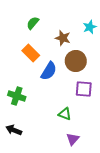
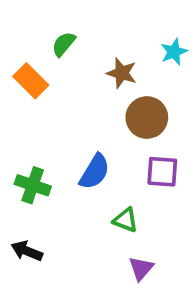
orange rectangle: (31, 53) -> (31, 81), moved
blue semicircle: (49, 71) -> (95, 172), moved

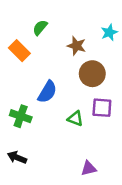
blue semicircle: (95, 172) -> (47, 92), moved
green triangle: (126, 220) -> (75, 119), moved
purple triangle: (141, 268) -> (89, 168), turned 35

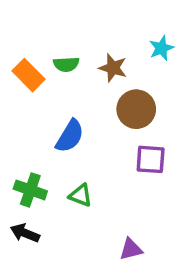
green semicircle: (40, 28) -> (66, 64), moved, turned -133
green cross: (21, 116) -> (30, 190), moved
green triangle: (75, 119) -> (81, 195), moved

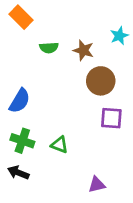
orange rectangle: (29, 75) -> (21, 17), moved
blue semicircle: (70, 136) -> (20, 101), moved

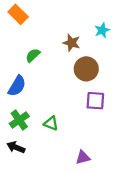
green semicircle: (49, 48) -> (33, 55), moved, turned 140
green cross: (22, 141) -> (19, 120), turned 36

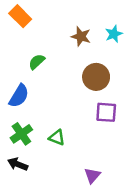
brown star: (71, 43) -> (81, 36), moved
purple triangle: (83, 157) -> (92, 176), turned -35

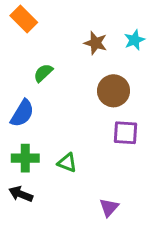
green cross: (21, 134) -> (25, 158), turned 35

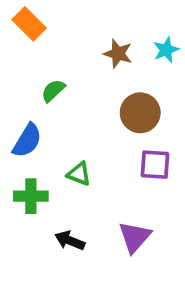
green triangle: (67, 163) -> (79, 174), moved
black arrow: (21, 194) -> (70, 241), moved
purple triangle: (109, 207) -> (135, 237), moved, size x1.4

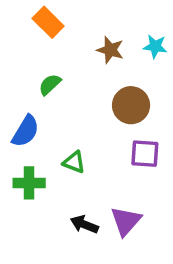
orange rectangle: (29, 24) -> (48, 22), moved
cyan star: (166, 50) -> (155, 46), turned 30
black arrow: (70, 241) -> (84, 224), moved

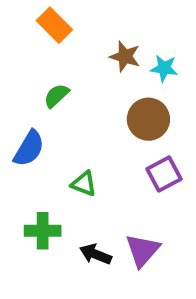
cyan star: (155, 46) -> (164, 68), moved
purple square: (145, 154) -> (164, 174), turned -32
green cross: (29, 183) -> (43, 231), moved

